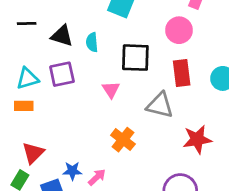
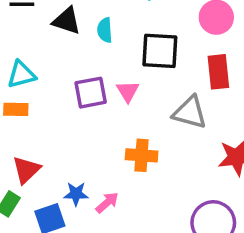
purple square: (62, 74) -> (91, 93), moved
orange cross: (123, 140) -> (142, 155), turned -35

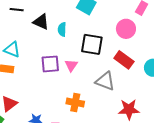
red rectangle: (218, 72) -> (124, 60), turned -54
cyan triangle: (21, 75) -> (12, 49), turned 30

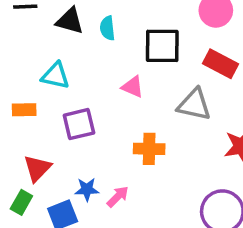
cyan triangle: (12, 49) -> (55, 76), moved
purple square: (50, 64) -> (79, 124), moved
pink triangle: (71, 65) -> (133, 87), turned -32

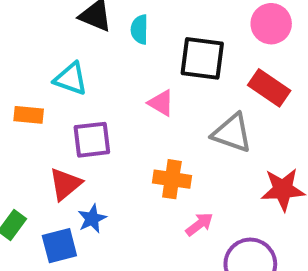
red triangle: (37, 168) -> (65, 184), moved
blue star: (87, 189) -> (92, 219), turned -30
pink arrow: (118, 197) -> (199, 224), moved

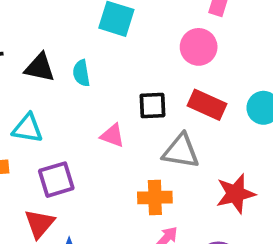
black square: (202, 58) -> (152, 105), moved, size x0.7
orange cross: (172, 179) -> (155, 198), moved

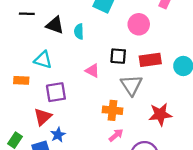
pink circle: (199, 47) -> (139, 24), moved
red rectangle: (207, 105) -> (150, 60), turned -40
gray triangle: (181, 151) -> (131, 85), turned 40

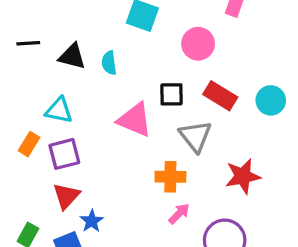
red rectangle: (150, 60) -> (220, 96), turned 45
pink triangle: (92, 71) -> (135, 120), size x1.6
orange rectangle: (21, 80) -> (29, 144), turned -56
purple square: (56, 92) -> (64, 154), moved

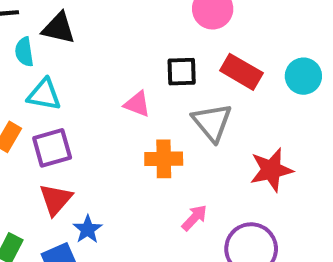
cyan semicircle: (109, 63) -> (24, 52), moved
pink triangle: (135, 120) -> (137, 104), size x0.6
orange cross: (170, 177) -> (164, 159), moved

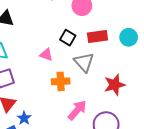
black square: (182, 72) -> (68, 38), turned 35
red rectangle: (241, 72) -> (98, 36), turned -36
pink arrow: (194, 218) -> (77, 110), size x1.5

